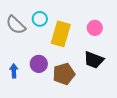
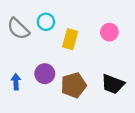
yellow rectangle: (61, 34) -> (70, 39), size x0.7
black trapezoid: (94, 60) -> (113, 84), moved

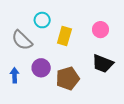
gray semicircle: (18, 29) -> (22, 40), moved
black trapezoid: (113, 84) -> (103, 64), moved

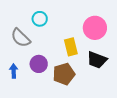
pink circle: (100, 30) -> (95, 28), size x1.5
yellow rectangle: (64, 36) -> (71, 47), moved, turned -30

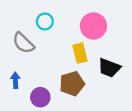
pink circle: (95, 28) -> (93, 26), moved
purple circle: (39, 64) -> (40, 97), moved

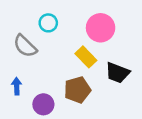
yellow rectangle: (80, 53) -> (86, 57), turned -30

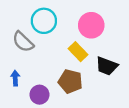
cyan circle: (48, 23) -> (44, 21), size x1.5
brown pentagon: (77, 90) -> (70, 81), turned 30

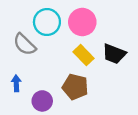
pink circle: (91, 25) -> (82, 22), moved
black trapezoid: (107, 66) -> (114, 54), moved

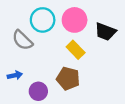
black trapezoid: (114, 54) -> (105, 32), moved
blue arrow: (16, 83) -> (15, 75), turned 80

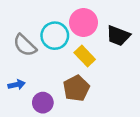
cyan circle: (43, 20) -> (55, 36), moved
brown pentagon: (68, 78) -> (76, 88), turned 30

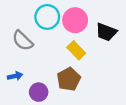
cyan circle: (55, 36) -> (47, 17), moved

